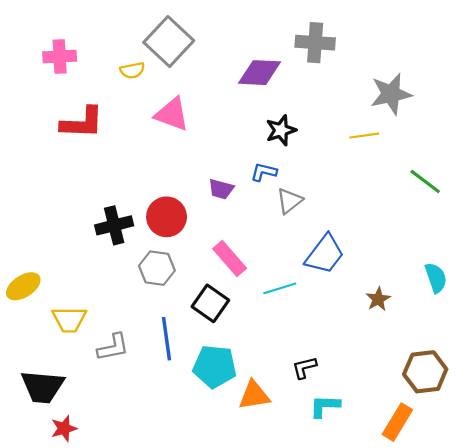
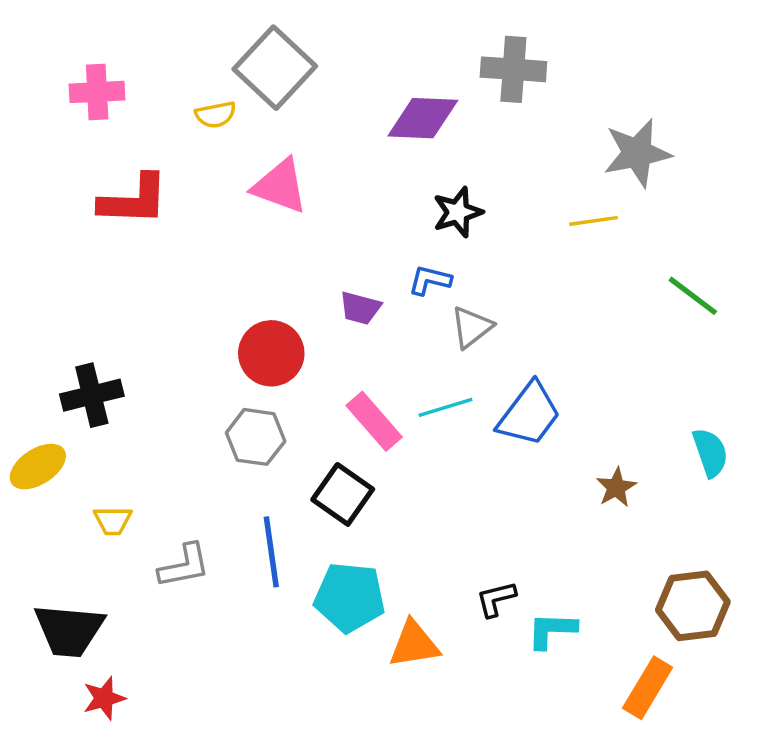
black cross: (114, 225) -> (92, 395), moved
cyan line: (280, 288) -> (445, 407), moved
yellow trapezoid: (69, 319) -> (113, 521), size x0.7
cyan L-shape: (325, 406) -> (552, 630), moved

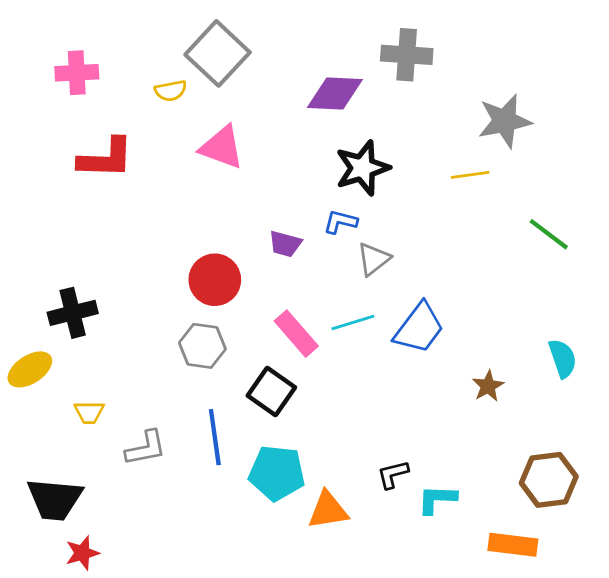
black star: (458, 212) -> (362, 168), size x1.4
orange rectangle: (648, 688) -> (513, 545), turned 66

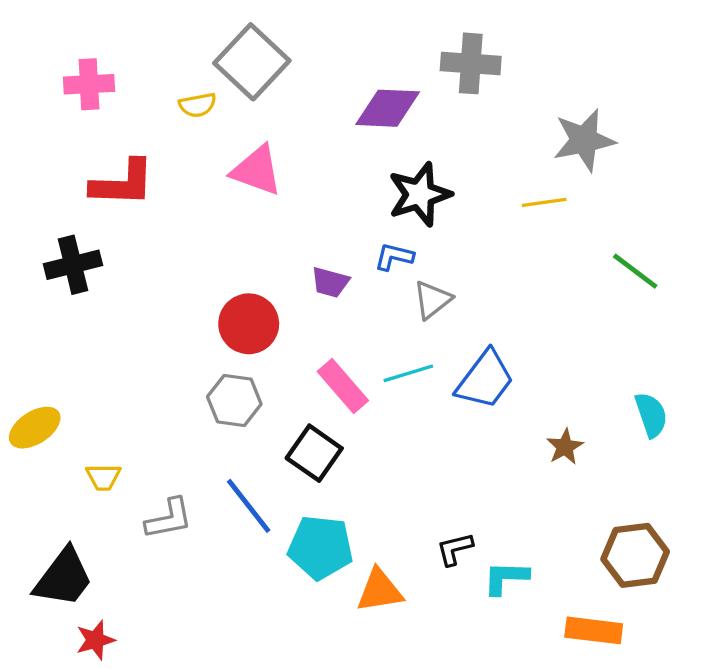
black cross: (73, 313) -> (73, 265), moved
blue line: (215, 437) -> (249, 506), turned -30
black trapezoid: (55, 499) -> (63, 578), turned -58

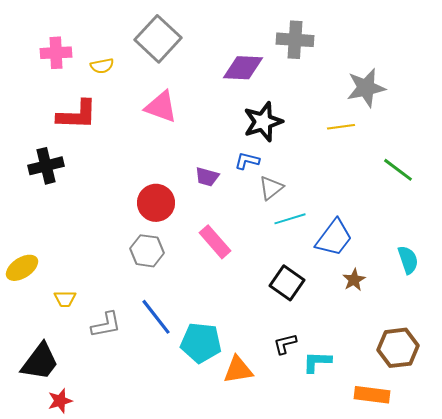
yellow semicircle: (198, 105) -> (102, 66), moved
cyan line: (408, 373) -> (290, 219), moved
blue trapezoid: (485, 380) -> (334, 238), moved
black square: (314, 453) -> (287, 283), moved

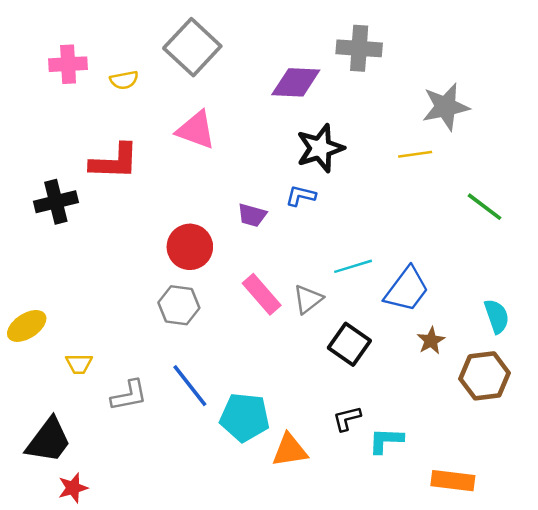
red L-shape: (77, 115) -> (114, 162), moved
gray triangle: (271, 188) -> (308, 299), moved
brown hexagon: (398, 348) -> (485, 376), moved

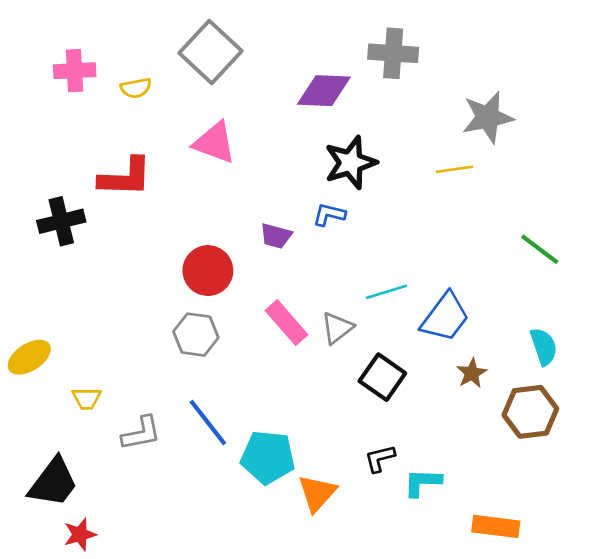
green line: (485, 207) -> (540, 249), moved
orange triangle: (290, 450) -> (317, 493), turned -39

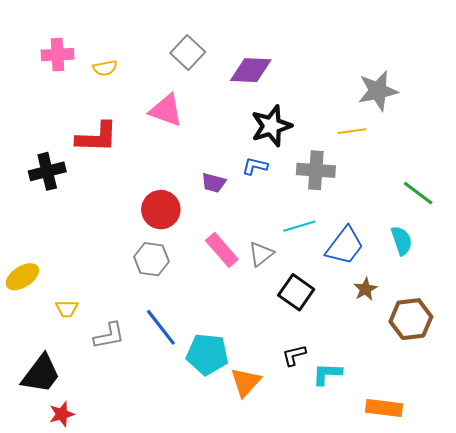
gray square: (211, 52) -> (188, 53), moved, size x0.7
gray cross: (393, 53) -> (316, 170), moved
cyan semicircle: (544, 347) -> (402, 241), moved

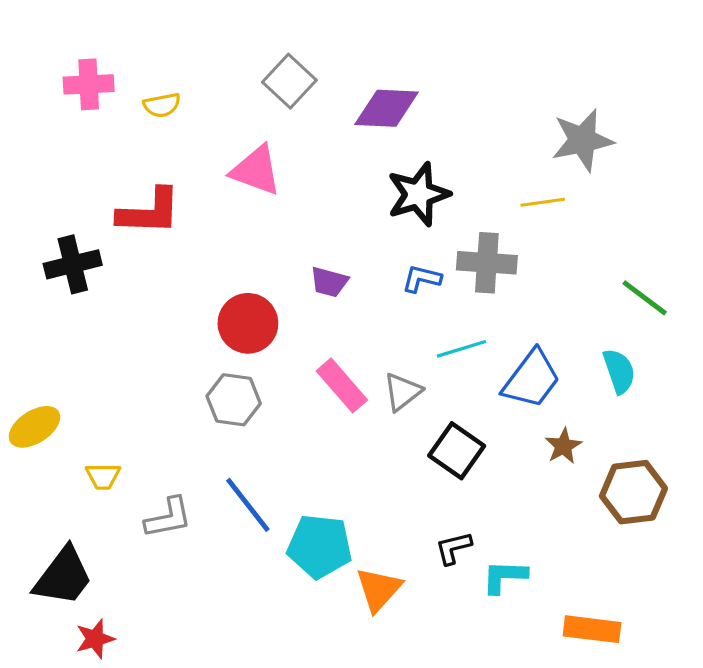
blue L-shape: (255, 166) -> (422, 279), moved

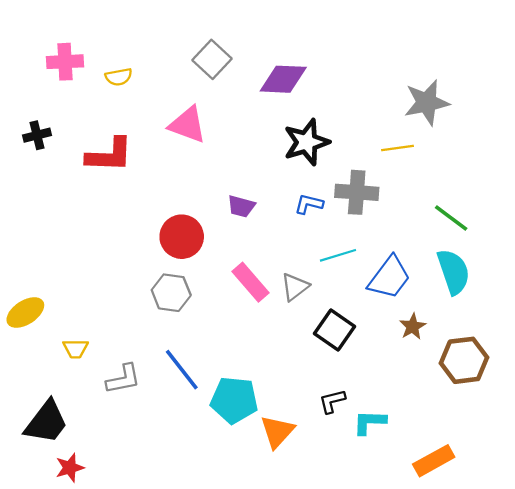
black cross: (73, 264) -> (37, 135), moved, size x0.7
green line: (645, 298) -> (451, 218), moved
cyan semicircle: (619, 371) -> (453, 272), size x1.4
orange rectangle: (592, 629) -> (434, 461), turned -36

